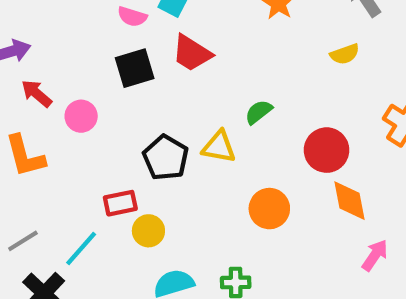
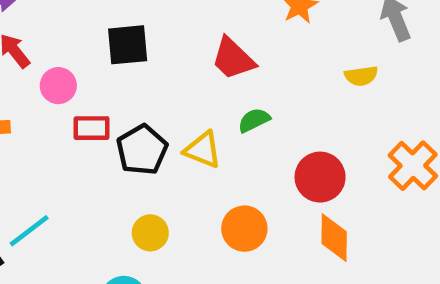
red trapezoid: (192, 53) -> (233, 59), moved
red rectangle: (120, 203) -> (92, 128), moved
yellow circle: (148, 231) -> (150, 233), moved

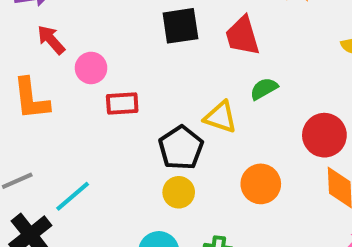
black square: (128, 45) -> (180, 26), moved
red trapezoid: (233, 59) -> (243, 36), turned 33
black pentagon: (142, 150) -> (181, 148), moved

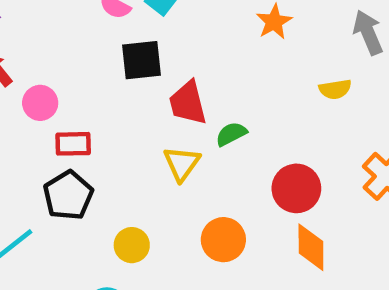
red trapezoid: (243, 36) -> (188, 103), moved
yellow triangle: (220, 117) -> (182, 163), turned 45
black pentagon: (181, 148) -> (68, 195), moved

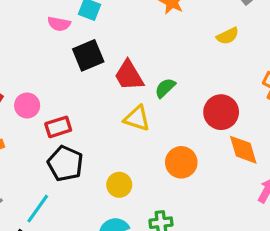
yellow triangle: (182, 163) -> (137, 118), turned -32

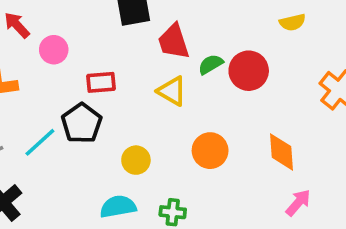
red circle: (221, 112) -> (249, 71), moved
red rectangle: (58, 127) -> (101, 82), moved
cyan line: (38, 209) -> (40, 142), moved

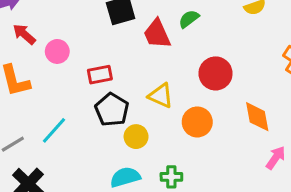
green semicircle: (211, 64) -> (189, 19), moved
red circle: (249, 71) -> (216, 73), moved
yellow triangle: (172, 91) -> (161, 96), moved
black pentagon: (82, 123) -> (112, 110), moved

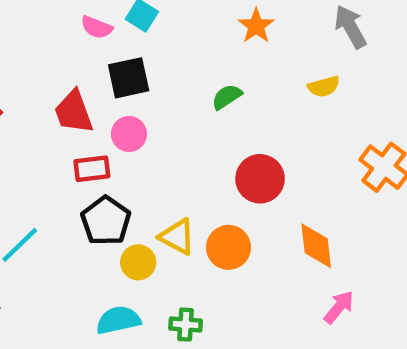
red trapezoid: (157, 34) -> (74, 112), moved
pink circle: (57, 51) -> (129, 134), moved
yellow triangle: (161, 96) -> (177, 237), moved

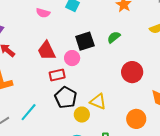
pink semicircle: (97, 27) -> (43, 13), moved
black square: (129, 78) -> (85, 41), moved
orange circle: (229, 247) -> (136, 119), moved

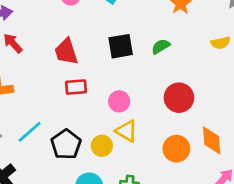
pink circle: (72, 58) -> (119, 101), moved
black pentagon: (66, 98) -> (66, 144), moved
orange circle: (136, 119) -> (176, 149), moved

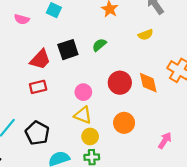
red trapezoid: (66, 52) -> (40, 59), moved, turned -110
pink circle: (119, 101) -> (83, 92), moved
orange diamond: (212, 140) -> (148, 83), moved
yellow circle: (102, 146) -> (90, 136), moved

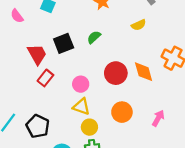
pink semicircle: (22, 19) -> (17, 16), turned 40
red trapezoid: (40, 59) -> (37, 54), turned -70
red rectangle: (38, 87) -> (45, 78), moved, turned -35
pink arrow: (165, 140) -> (158, 118), moved

